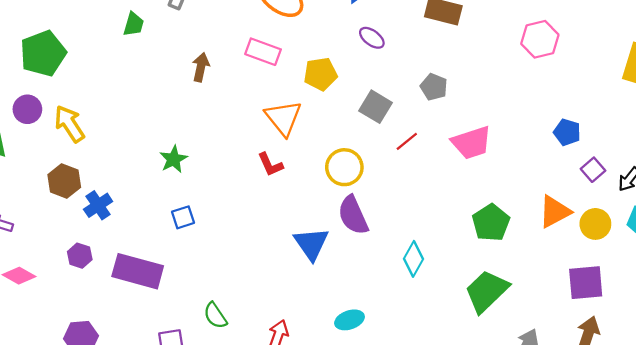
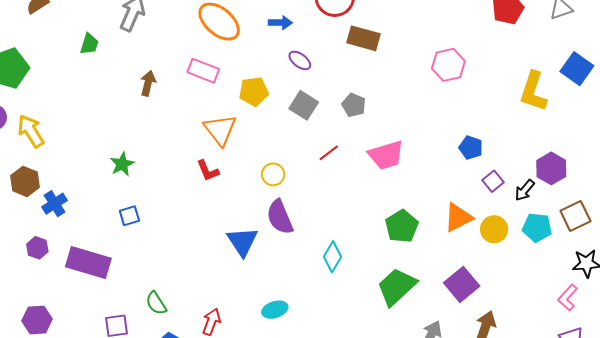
gray square: (375, 107) -> (304, 105), moved
yellow circle: (344, 167) -> (273, 174), size x0.7
purple square: (586, 283) -> (462, 284), moved, turned -36

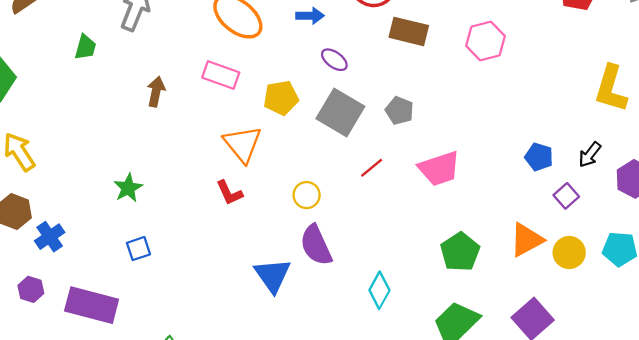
pink hexagon: (448, 65) -> (486, 41), moved
gray square: (304, 105) -> (340, 112), size x1.4
black arrow: (525, 190) -> (590, 155), moved

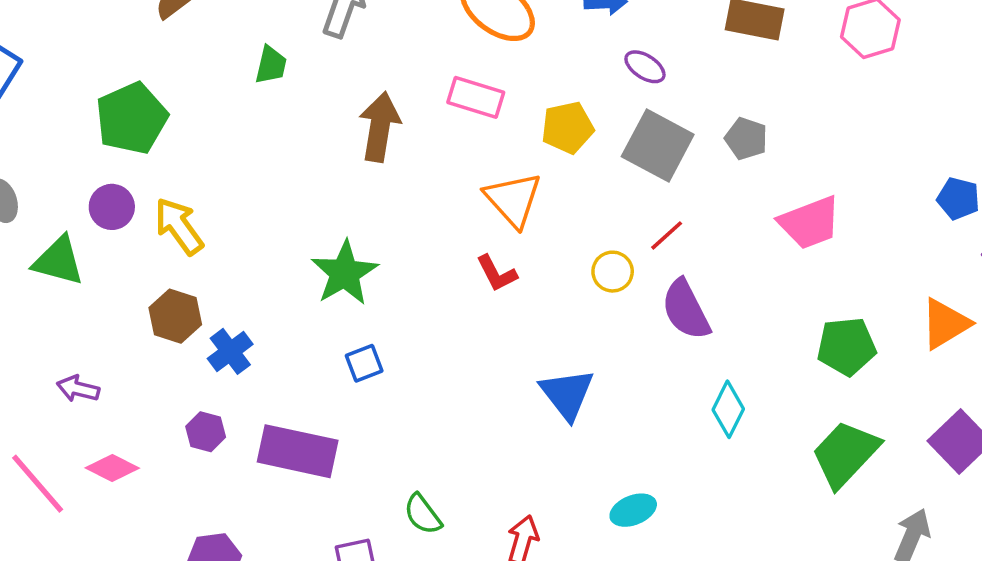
brown arrow: (156, 92) -> (380, 127), size x1.5
red line: (372, 168) -> (667, 235), moved
green star: (128, 188) -> (345, 273), size x1.5
purple semicircle: (316, 245) -> (686, 310), moved
green pentagon: (460, 252) -> (847, 346), turned 30

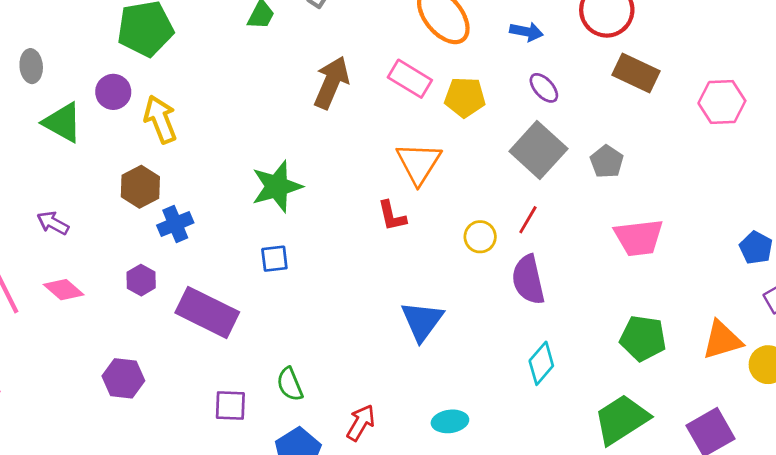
yellow pentagon: (568, 128) -> (465, 97), moved
red line: (667, 235) -> (528, 220), turned -32

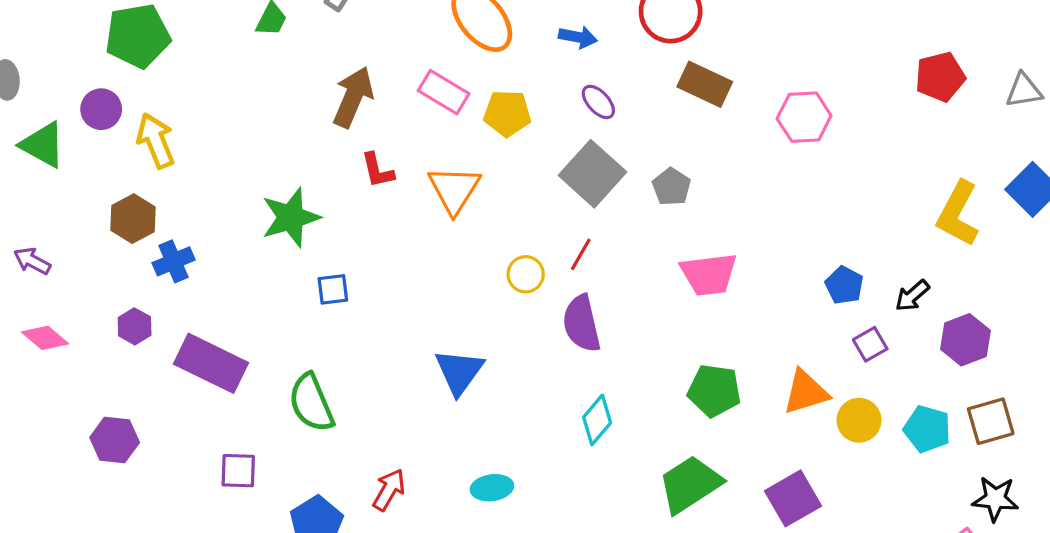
red L-shape: (392, 216) -> (378, 170), moved
blue square: (274, 259) -> (333, 289), moved
green semicircle: (290, 384) -> (311, 403), moved, size x1.5

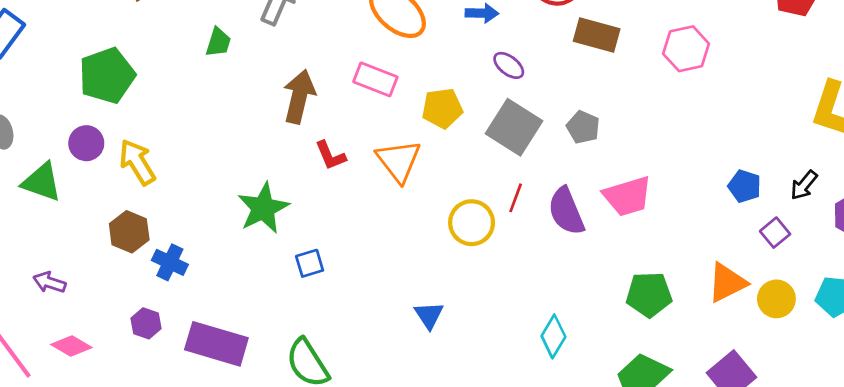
yellow pentagon: (507, 113) -> (442, 108), moved
blue cross: (174, 261) -> (170, 262), turned -32
yellow circle: (526, 274) -> (472, 223), size x1.4
purple semicircle: (582, 324) -> (566, 211), moved
blue triangle: (459, 372) -> (429, 315), size x0.7

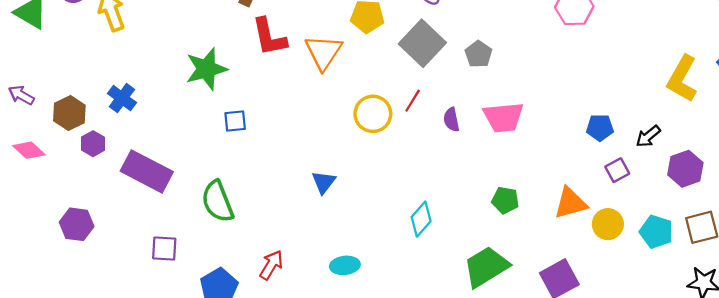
red L-shape: (330, 155) -> (269, 37), size x1.5
blue pentagon: (744, 186) -> (600, 128), turned -30
purple semicircle: (566, 211) -> (451, 120), size x0.6
brown hexagon: (129, 232) -> (69, 113), moved
green pentagon: (649, 294) -> (505, 200), size x0.7

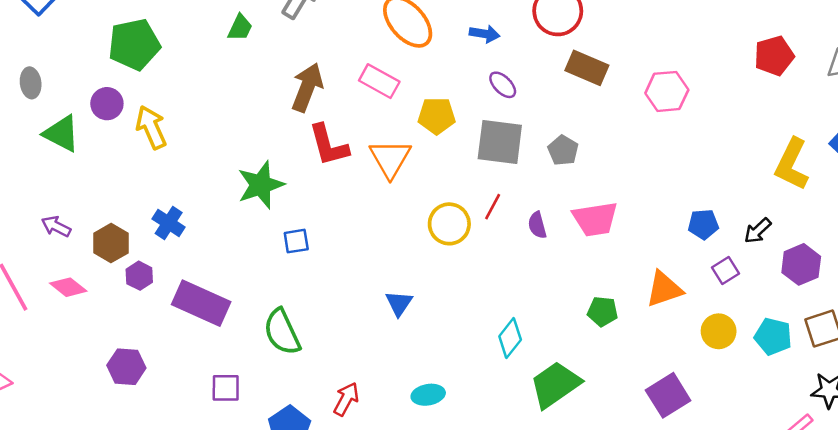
gray square: (422, 43) -> (500, 142), turned -33
orange triangle: (570, 203) -> (664, 289), moved
green trapezoid: (486, 267) -> (555, 385), moved

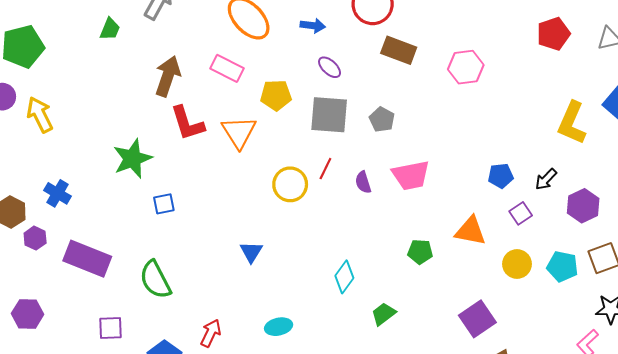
orange triangle: (664, 289) -> (470, 231), turned 32
green trapezoid: (555, 385) -> (383, 314), size x0.6

